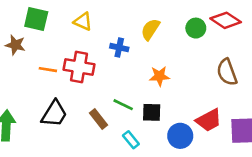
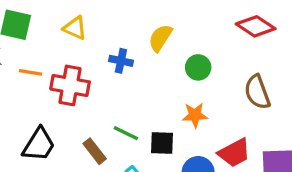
green circle: (196, 28) -> (198, 67), moved
orange line: (48, 70) -> (31, 72), moved
orange star: (159, 76) -> (195, 115), moved

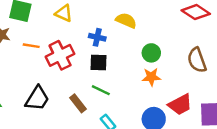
yellow semicircle: (160, 38) -> (126, 20), turned 80
green circle: (198, 67) -> (151, 53), moved
red cross: (70, 85) -> (60, 55), turned -36
black square: (162, 143) -> (98, 63), moved

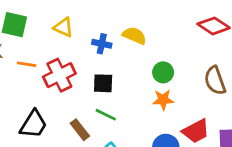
blue cross: (97, 37) -> (102, 44), moved

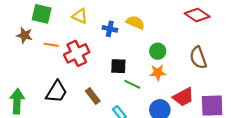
black square: (103, 83) -> (118, 66), moved
green line: (106, 115) -> (132, 84), moved

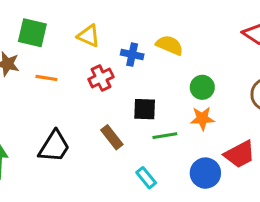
red cross: (77, 53) -> (101, 78), moved, size x0.7
green line: (132, 84) -> (165, 136), turned -35
brown rectangle: (93, 96) -> (112, 137), moved

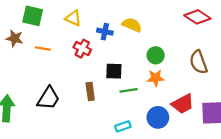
red cross: (101, 78) -> (82, 49), turned -36
brown rectangle: (112, 137) -> (90, 91), turned 30
cyan rectangle: (146, 178) -> (123, 126), moved, turned -70

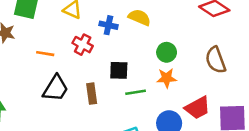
orange line: (43, 49) -> (45, 54), moved
black trapezoid: (48, 98) -> (56, 88), moved

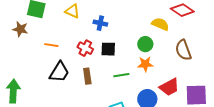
yellow semicircle: (139, 17) -> (160, 24), moved
red cross: (83, 45) -> (85, 48), moved
black square: (119, 70) -> (108, 49), moved

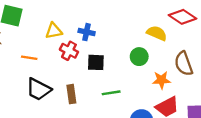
yellow triangle: (72, 11) -> (54, 31), moved, turned -35
red cross: (85, 48) -> (69, 51), moved
orange star: (145, 64) -> (161, 80), moved
black trapezoid: (59, 72) -> (39, 89), turned 85

